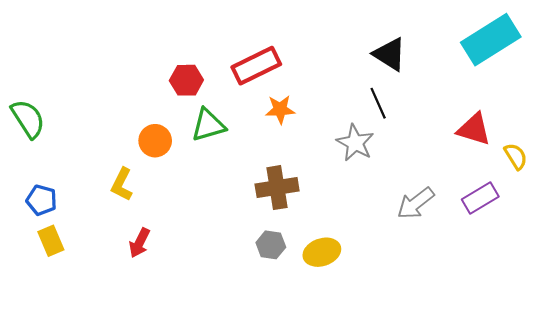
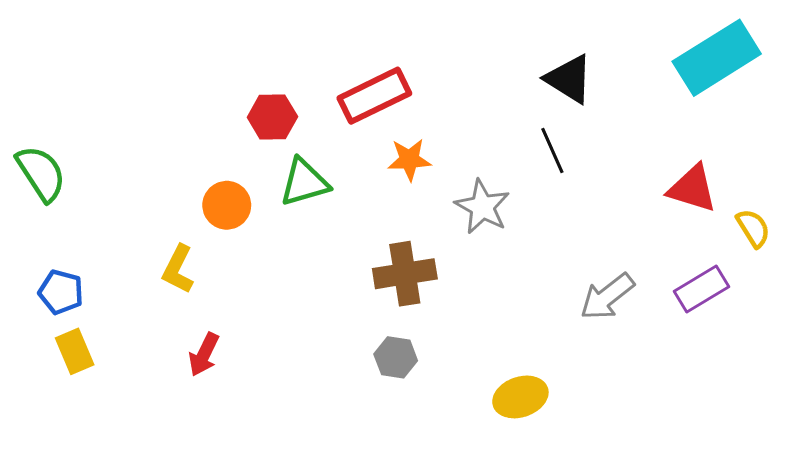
gray star: (355, 143) -> (482, 207), moved
yellow ellipse: (322, 252) -> (520, 397), moved

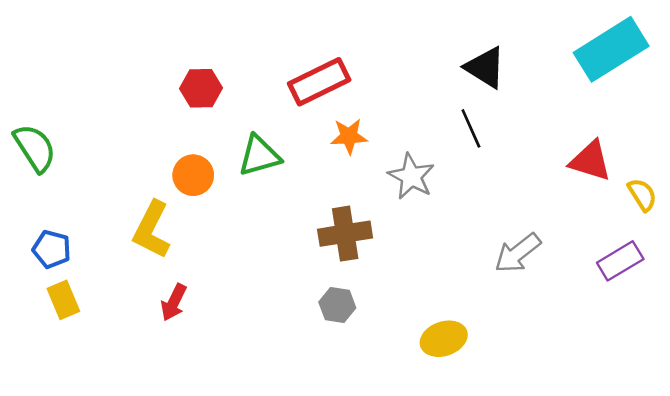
red hexagon: (272, 117) -> (201, 88), moved
yellow L-shape: (178, 269) -> (152, 230), size x1.4
purple rectangle: (702, 289) -> (620, 261), moved

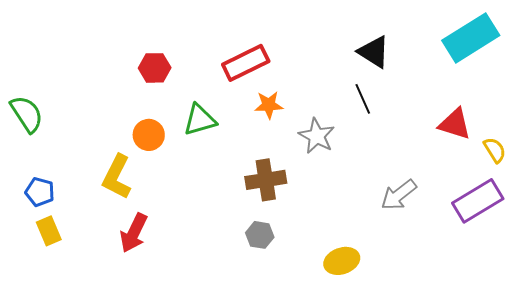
purple rectangle: (620, 261) -> (478, 201), size x1.4
red arrow: (174, 302) -> (134, 233), size x1.4

